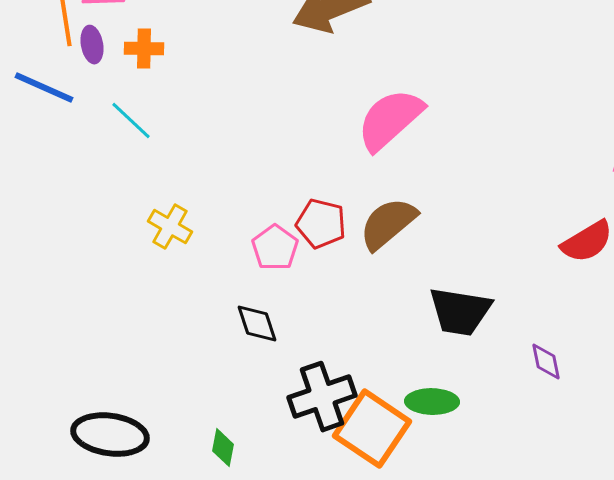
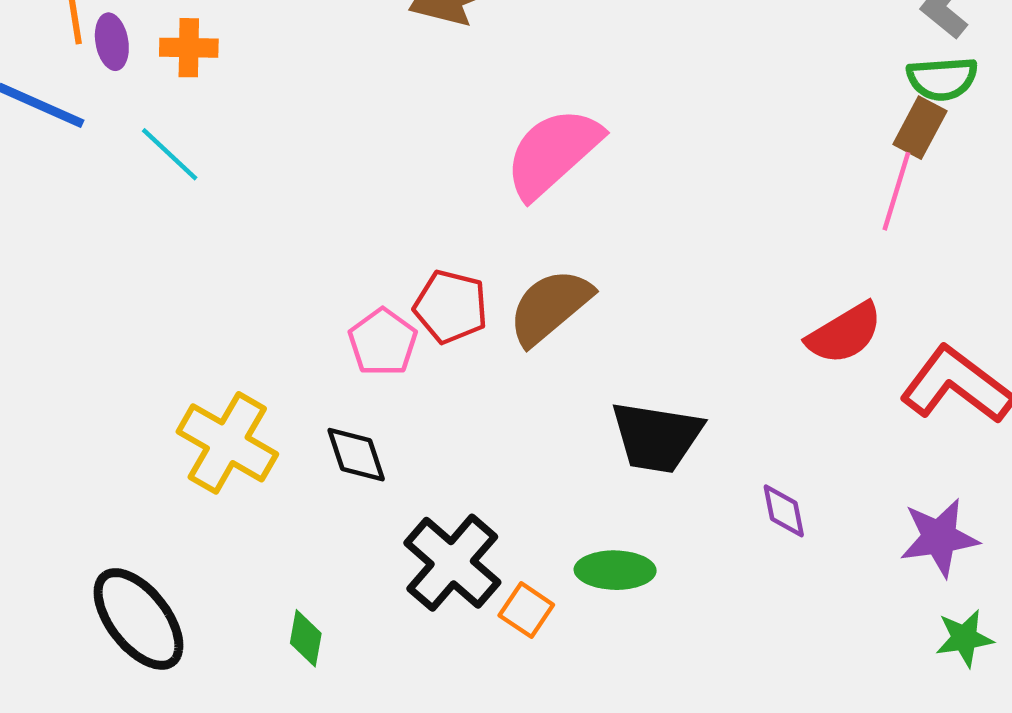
yellow cross: (170, 227) -> (227, 443), moved, size x1.5
black cross: (322, 397) -> (452, 563), turned -30
orange square: (372, 429) -> (526, 610), size x0.5
black ellipse: (110, 435) -> (138, 619), turned 44

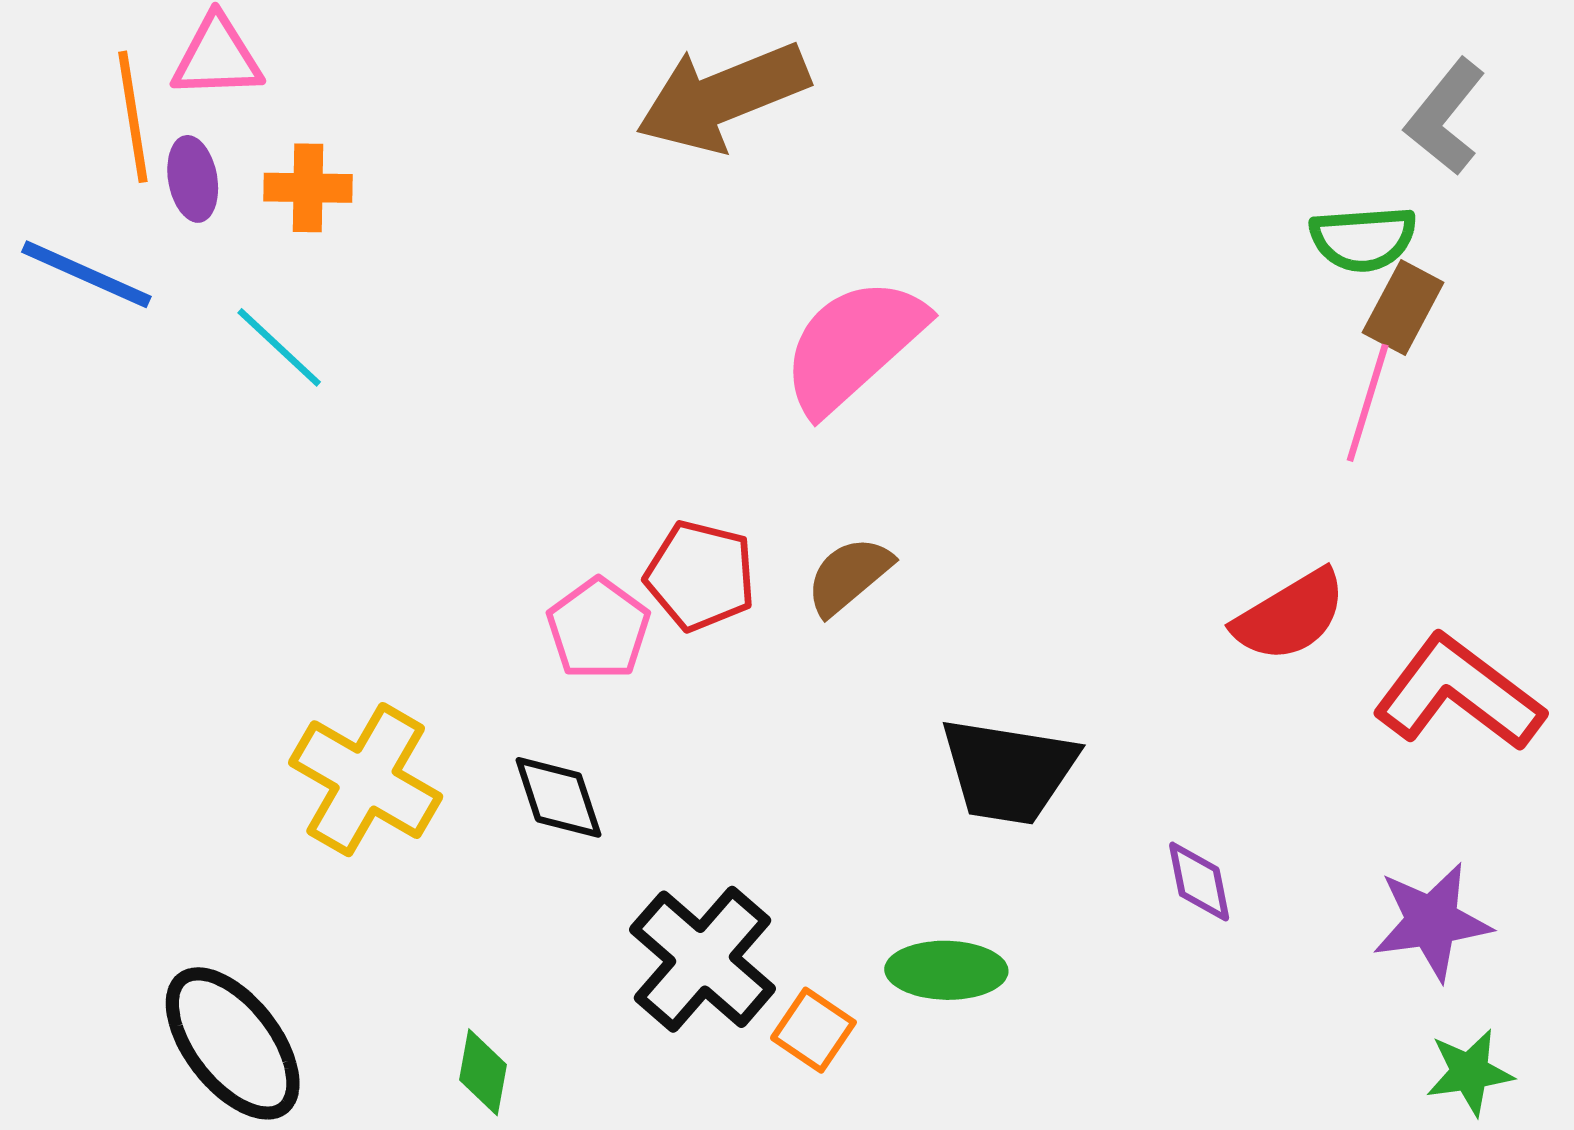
green semicircle: (942, 79) -> (1363, 239), moved
brown semicircle: (550, 307) -> (849, 576), size x0.7

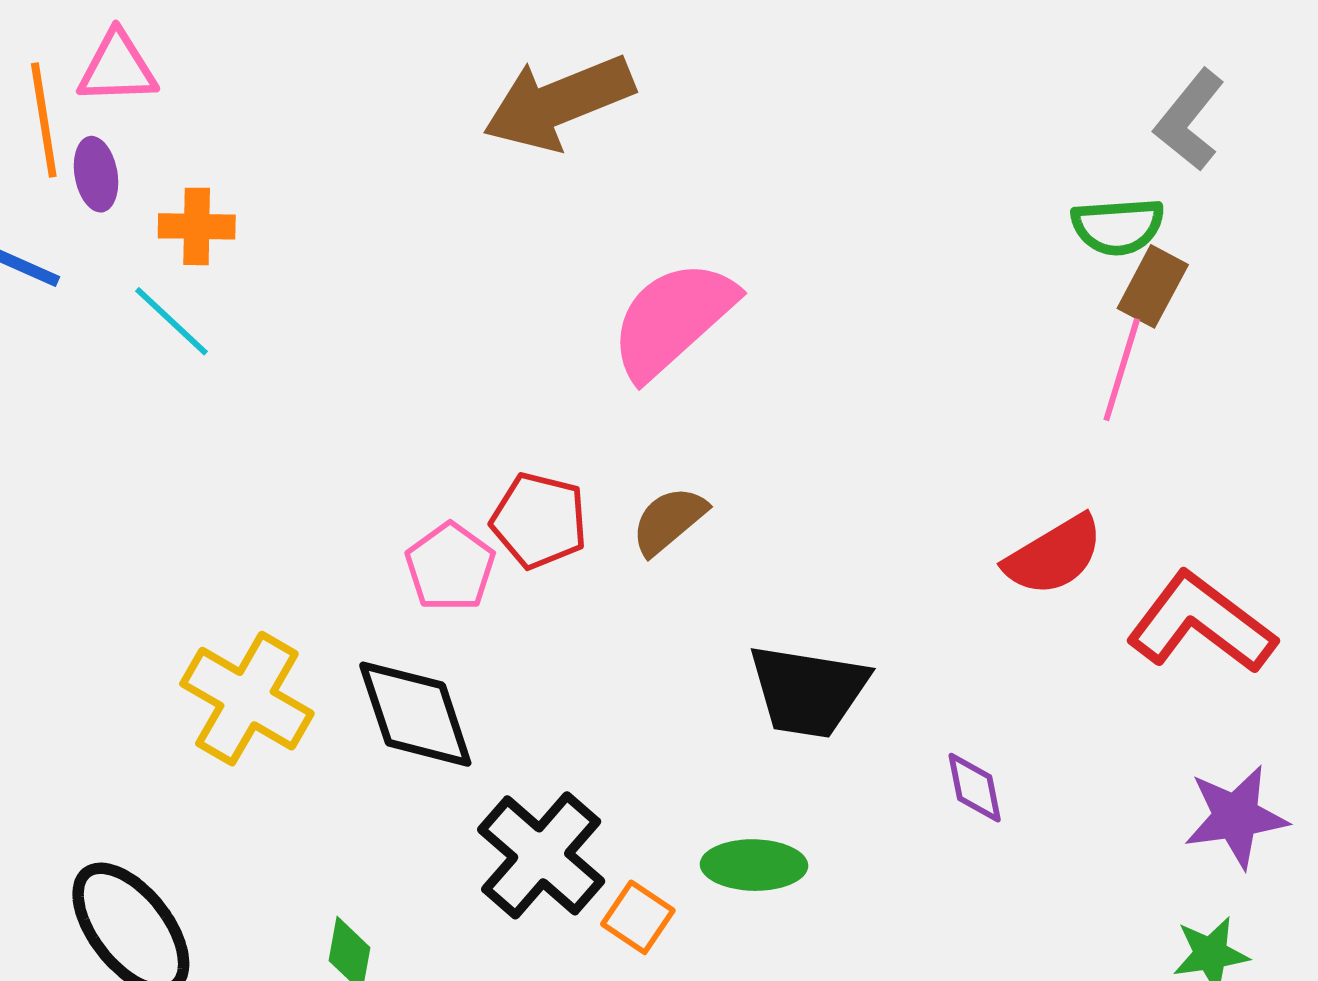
orange cross: (308, 188) -> (197, 226), moved
black diamond: (558, 797) -> (415, 714), size x1.5
purple star: (1432, 922) -> (1236, 817), moved

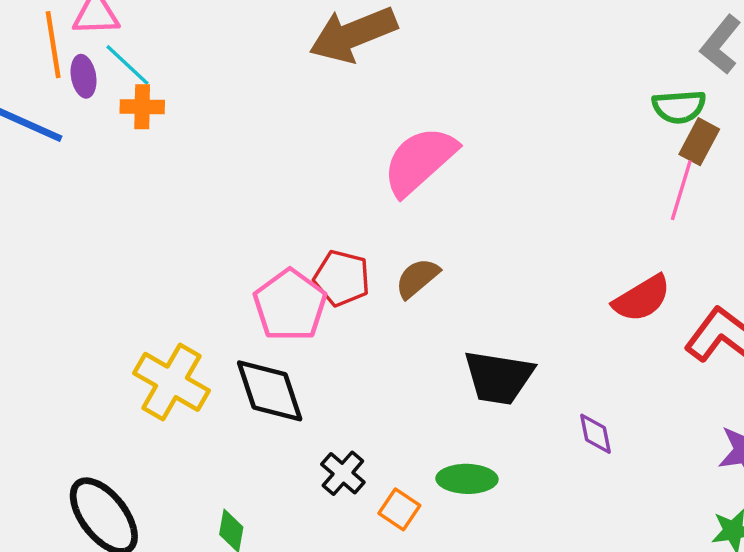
cyan line: (172, 321) -> (128, 65), moved
pink pentagon: (450, 567) -> (290, 305), size x1.4
black cross: (541, 855) -> (343, 473), size x0.6

